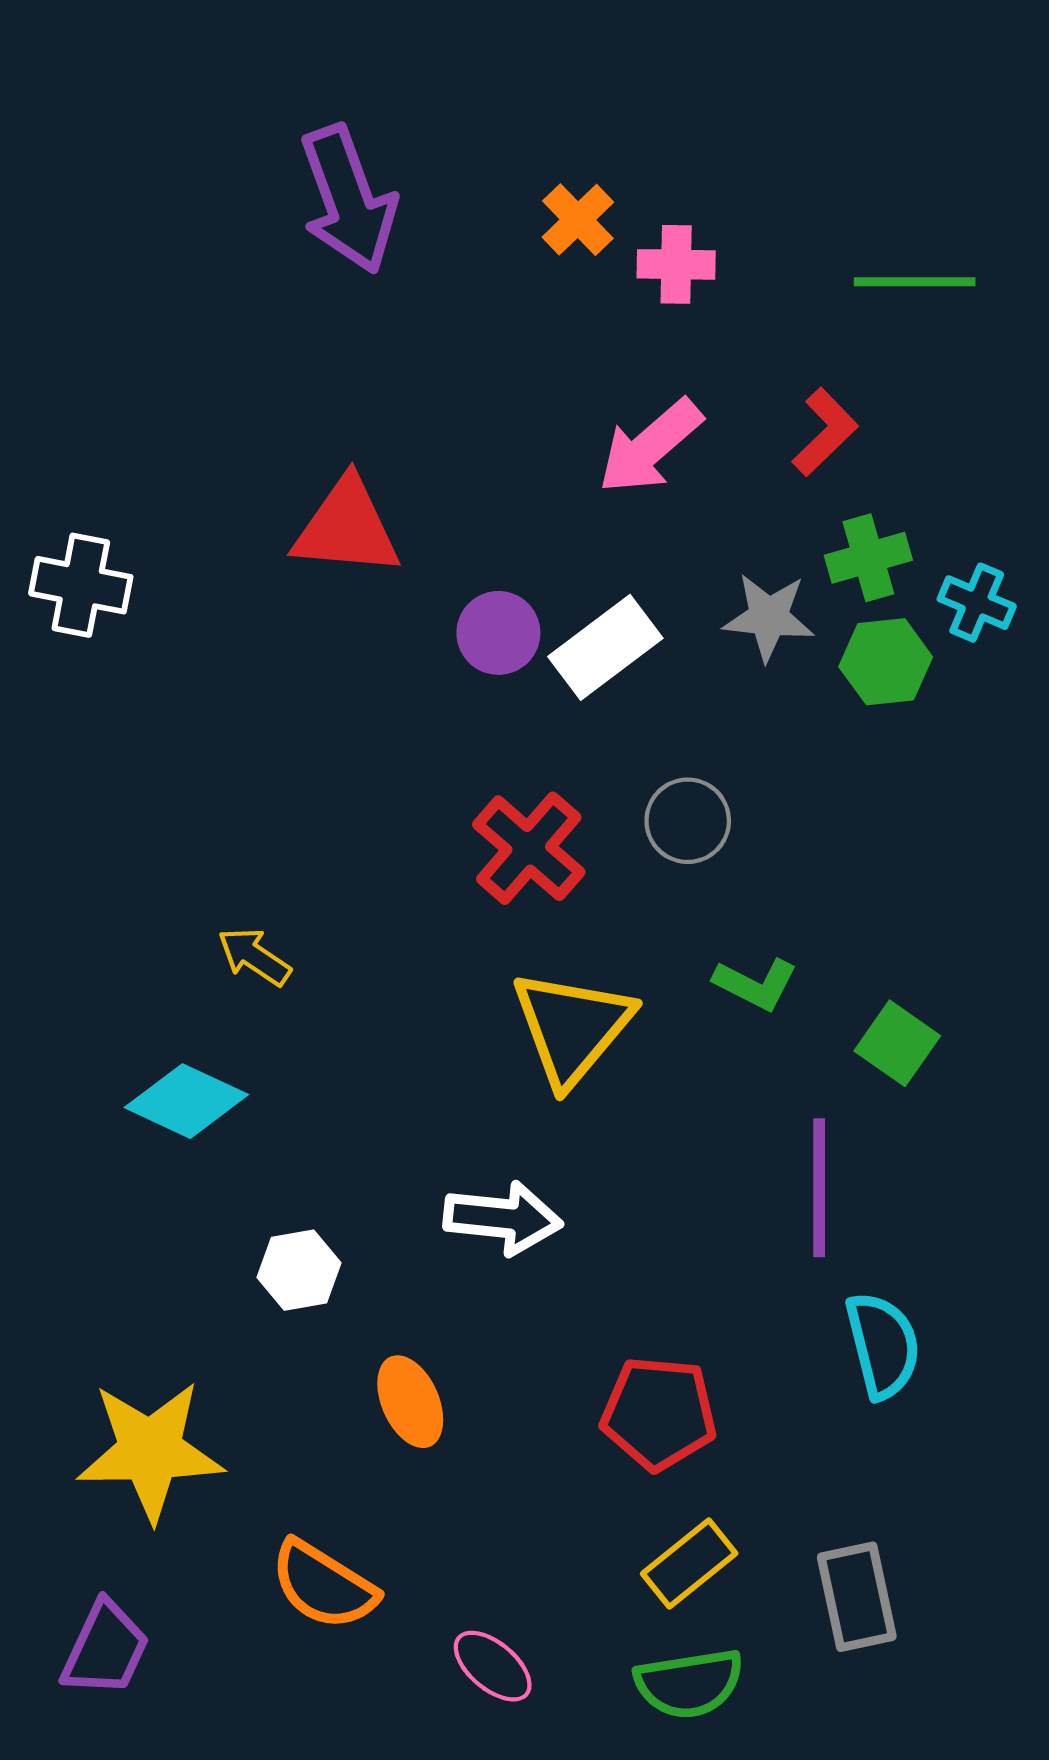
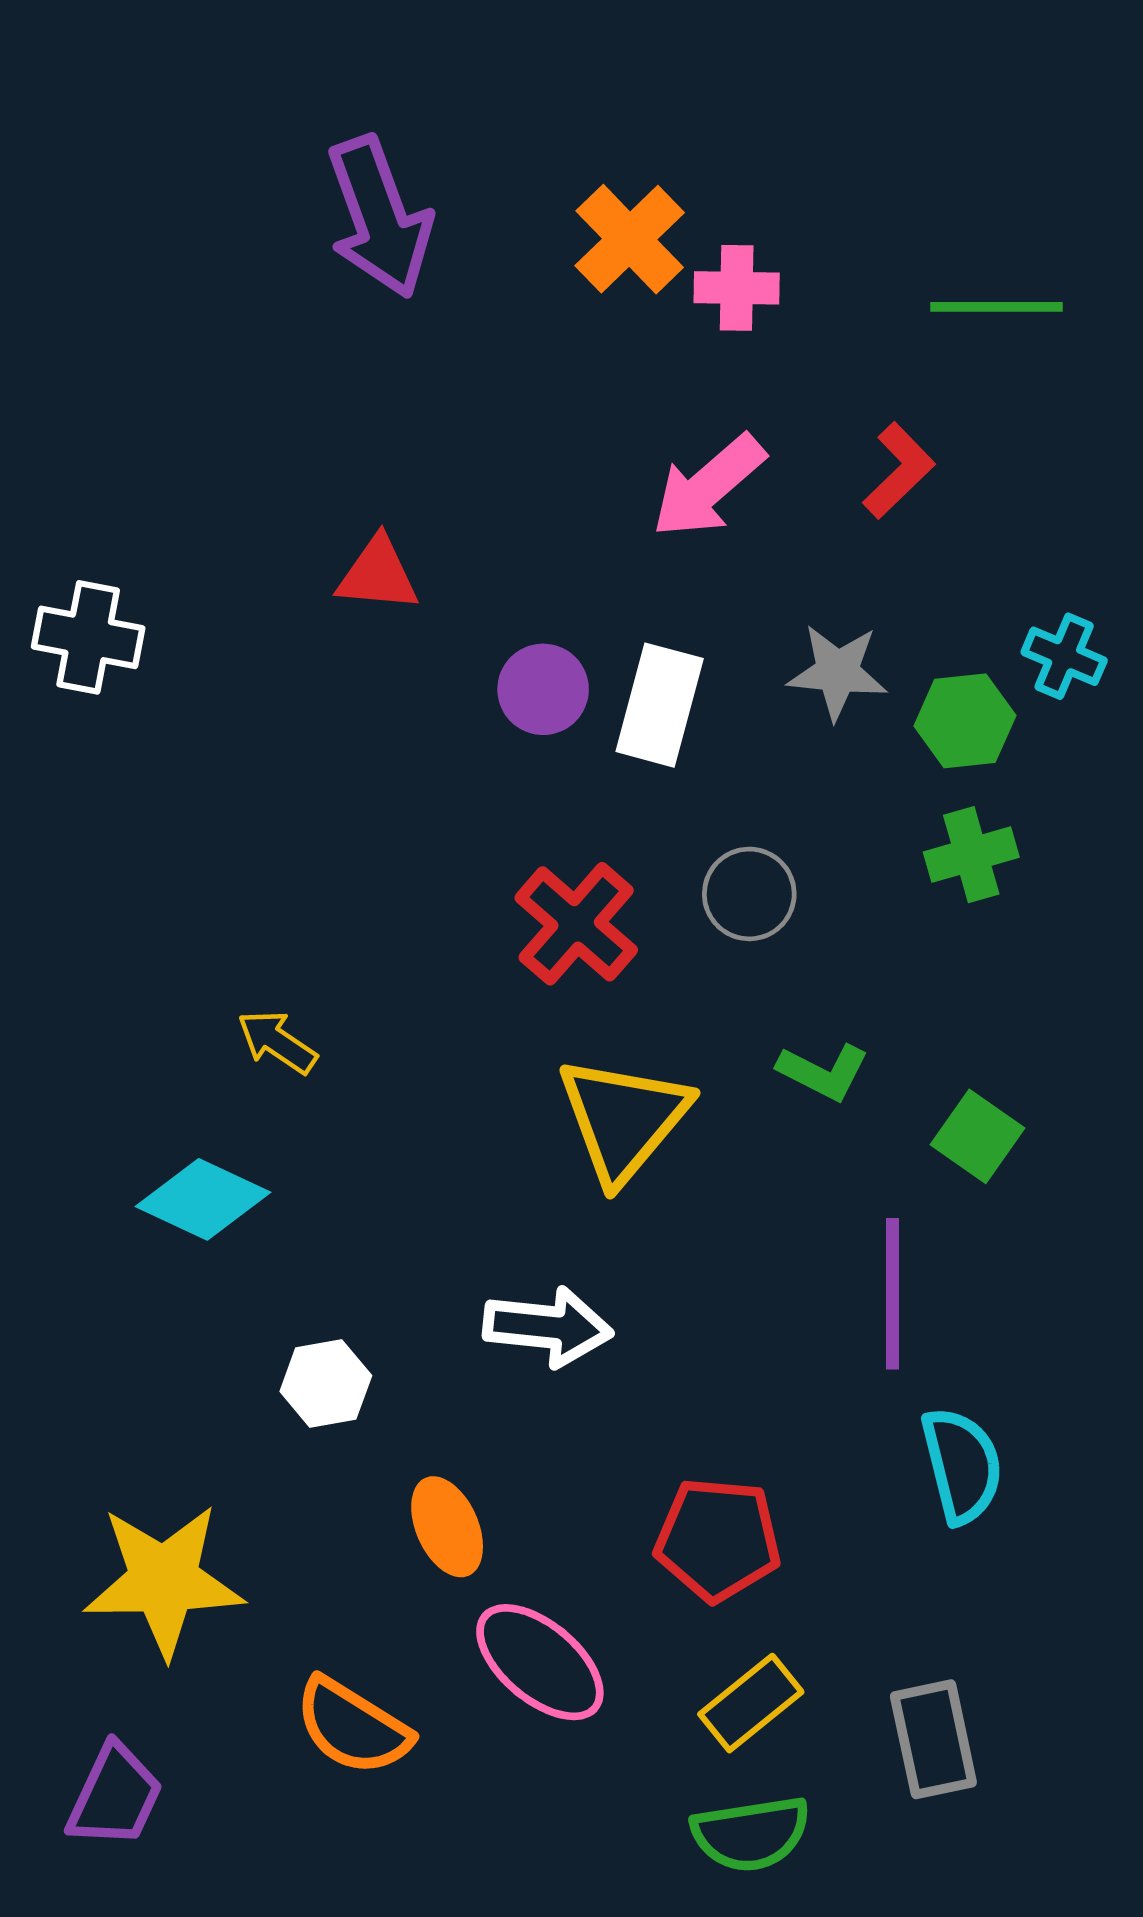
orange cross: (578, 220) -> (630, 239), size x1.4
red triangle: (347, 527) -> (378, 574), size x0.7
green cross: (868, 558) -> (971, 855), moved
white rectangle: (605, 647) -> (660, 705), turned -38
pink ellipse: (493, 1666) -> (540, 1662), moved, size x1.5

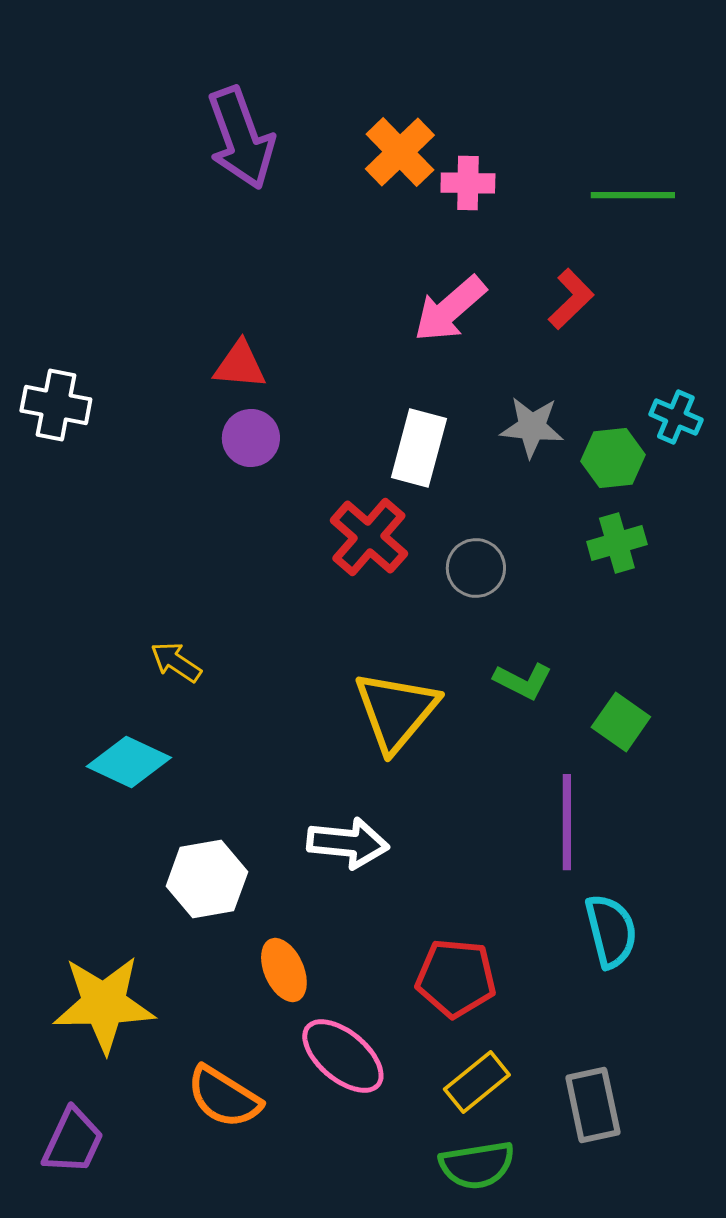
purple circle: (543, 689) -> (251, 438), moved
red cross: (576, 924) -> (369, 537), moved
white hexagon: (326, 1384) -> (207, 879), size x1.4

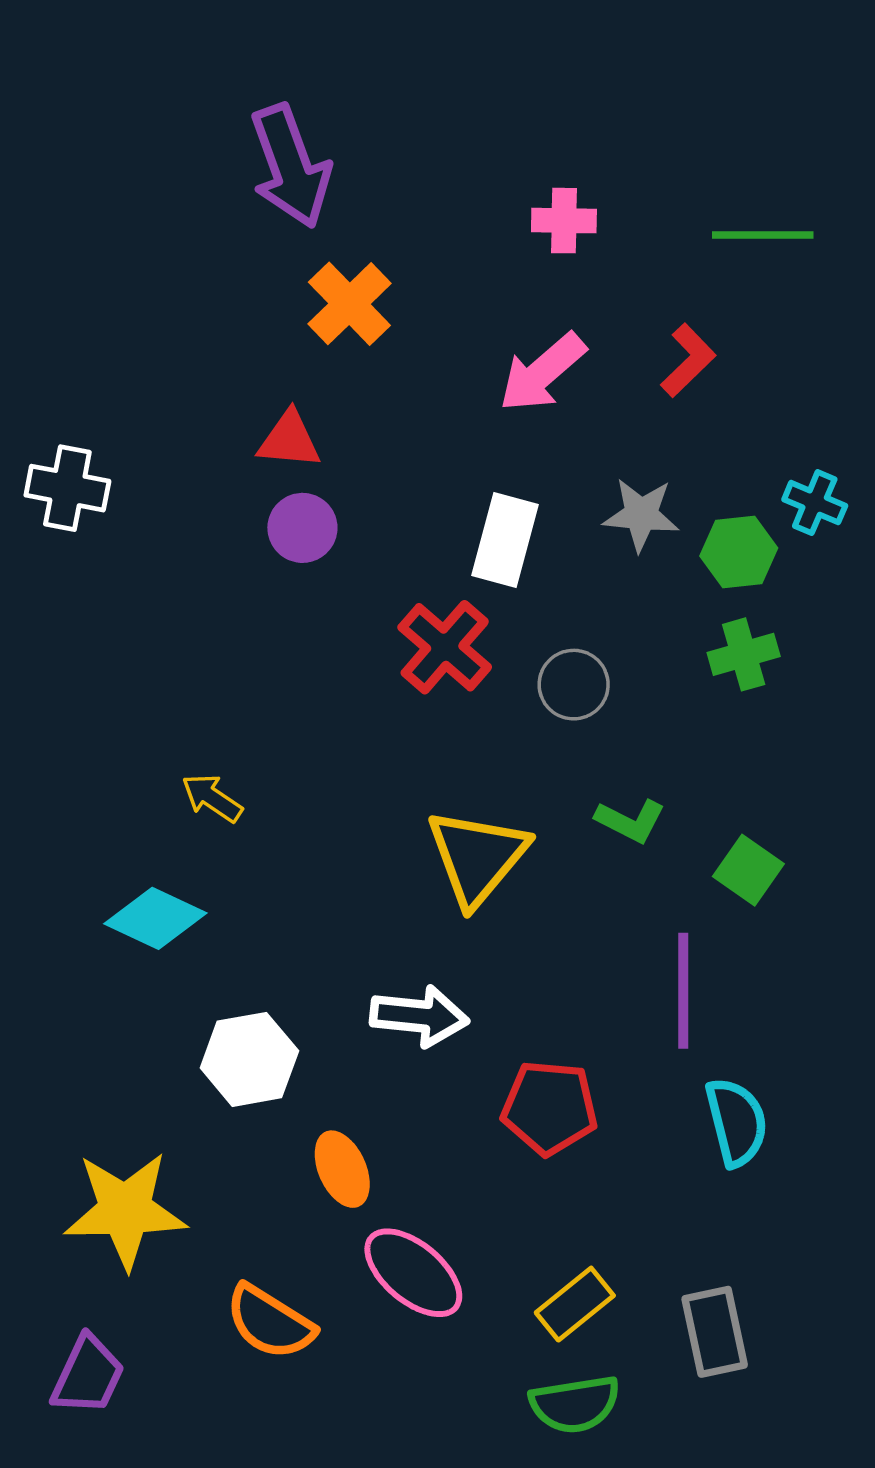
orange cross: (400, 152) -> (349, 304), moved
red pentagon: (456, 978) -> (550, 1108), moved

